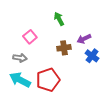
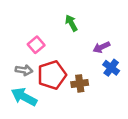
brown cross: (64, 48) -> (80, 83), moved
red pentagon: (48, 80) -> (52, 75), moved

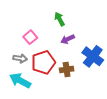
purple arrow: (101, 47) -> (68, 39), moved
blue cross: (111, 68) -> (93, 56), size x1.5

